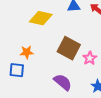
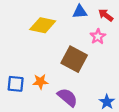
orange star: (27, 52) -> (40, 82), moved
pink star: (90, 58) -> (98, 37), moved

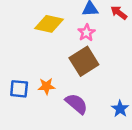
pink star: (98, 37) -> (86, 33), moved
brown square: (74, 59) -> (84, 61), turned 30

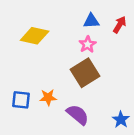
red arrow: (119, 13) -> (120, 25), turned 84
yellow diamond: (49, 24) -> (35, 36), moved

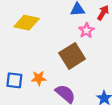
pink star: (88, 44) -> (86, 30), moved

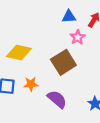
yellow diamond: (27, 23) -> (19, 53), moved

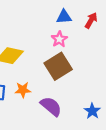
pink star: (78, 37) -> (59, 39), moved

